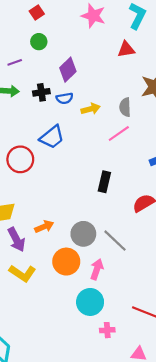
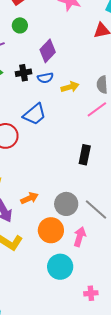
cyan circle: (90, 302) -> (60, 267), moved

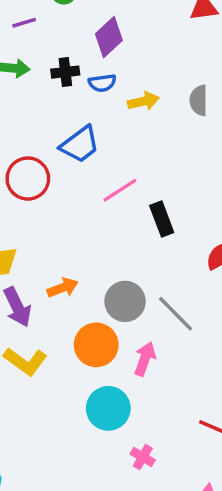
pink line: (97, 109) -> (120, 190), moved
black rectangle: (85, 155) -> (162, 219), turned -36
pink cross: (91, 293) -> (143, 457), moved, turned 32

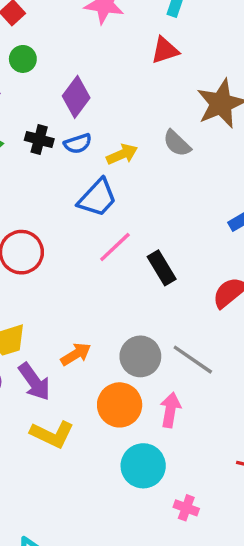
black cross: (65, 72) -> (39, 140), turned 32
gray semicircle: (199, 100) -> (177, 143), turned -36
blue trapezoid: (80, 144) -> (97, 198), moved

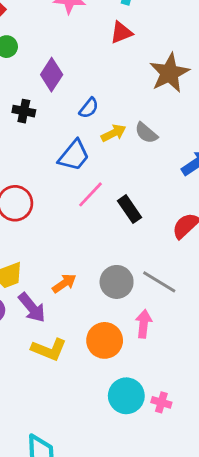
gray semicircle: (177, 143) -> (146, 133), moved
blue semicircle: (78, 144) -> (89, 108), moved, turned -30
yellow arrow: (122, 154) -> (114, 133), moved
orange circle: (120, 405) -> (105, 340), moved
cyan circle: (143, 466) -> (126, 396), moved

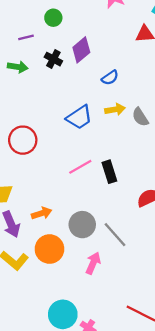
blue semicircle: (89, 108) -> (110, 78), moved
black cross: (24, 111) -> (53, 59), moved
pink line: (91, 194) -> (80, 167), moved
orange circle: (105, 340) -> (49, 249), moved

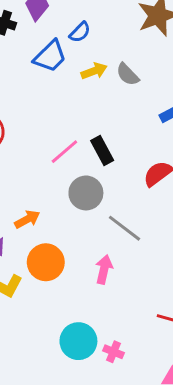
blue trapezoid: (79, 117) -> (50, 56), moved
gray circle: (82, 225) -> (86, 193), moved

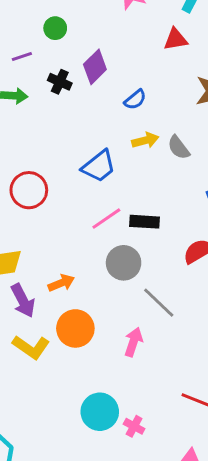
blue trapezoid: (50, 56) -> (99, 166), moved
black rectangle: (102, 150) -> (145, 222), turned -64

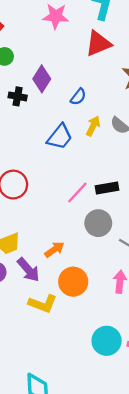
red triangle: (176, 39) -> (98, 44), size x1.4
yellow arrow: (145, 140) -> (93, 126), turned -36
blue trapezoid: (99, 166) -> (60, 137), moved

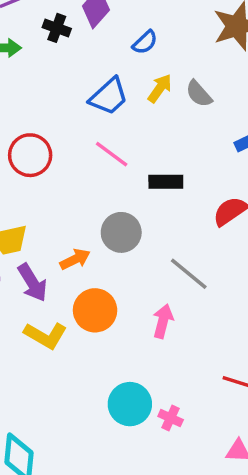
pink line: (77, 192) -> (112, 154), moved, turned 75
gray circle: (98, 223) -> (121, 232), moved

